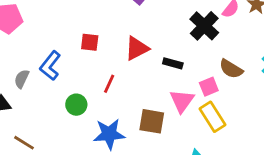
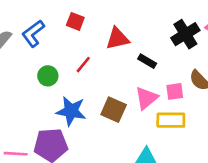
yellow rectangle: (212, 117) -> (171, 120), turned -72

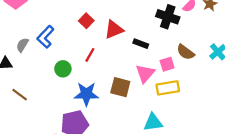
red square: (75, 21) -> (86, 21), moved, turned 32
black cross: (185, 34) -> (168, 17), turned -30

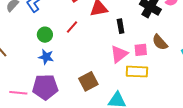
black rectangle: (141, 44) -> (121, 26), turned 48
brown square: (120, 87) -> (88, 81), moved, turned 36
blue star: (86, 94) -> (46, 57), moved, size x0.7

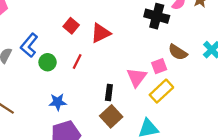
black rectangle: (121, 26) -> (109, 93), moved, turned 32
green circle: (45, 35) -> (48, 62), moved
yellow rectangle: (137, 72) -> (161, 91), turned -30

